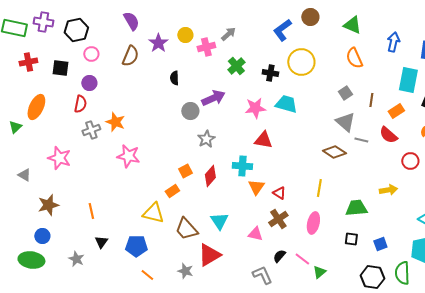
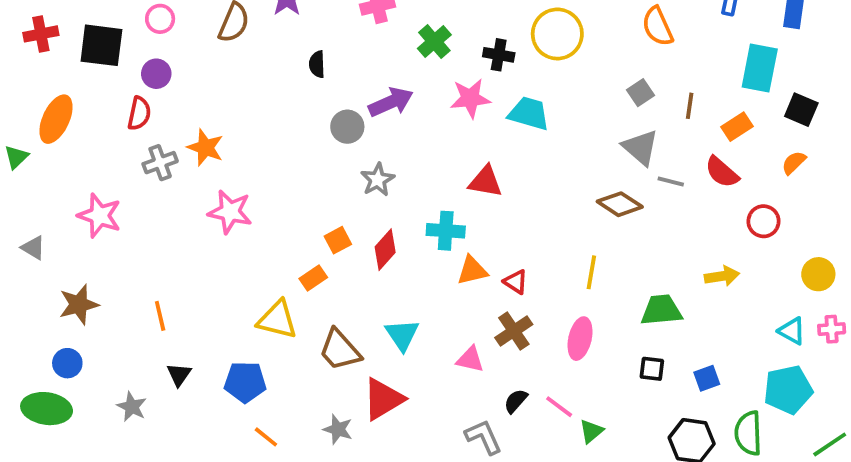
black square: (60, 68) -> (101, 45), size x1.4
pink star: (255, 108) -> (470, 98), moved
orange triangle: (256, 187) -> (472, 270), turned 42

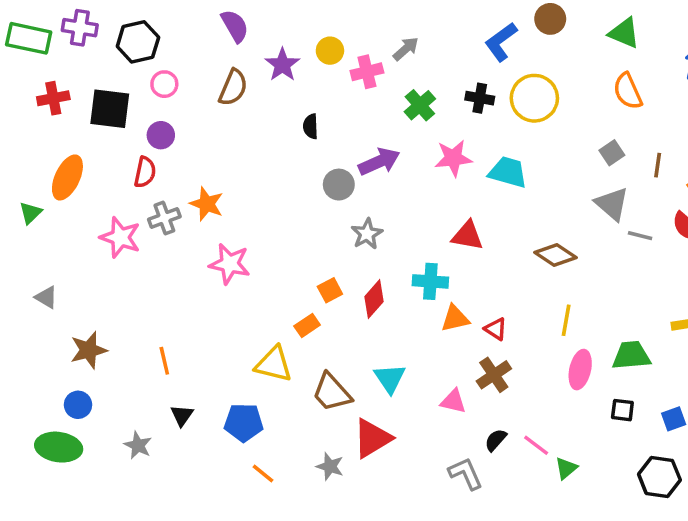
black cross: (499, 55) -> (480, 98), moved
brown diamond: (620, 204) -> (556, 255), moved
pink star: (100, 216) -> (120, 237), moved
pink ellipse: (580, 339) -> (580, 370), moved

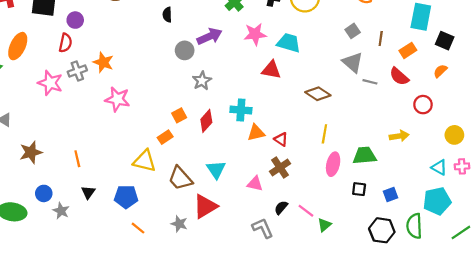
red triangle: (467, 236) -> (271, 70), moved
blue circle: (78, 405) -> (44, 193), moved

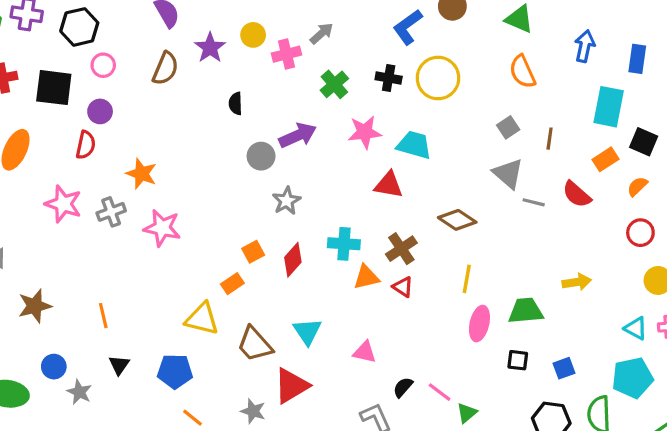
orange rectangle: (408, 50) -> (605, 159), moved
gray cross: (77, 71) -> (111, 212), moved
red circle: (423, 105) -> (640, 233), moved
brown cross: (280, 167) -> (401, 249), moved

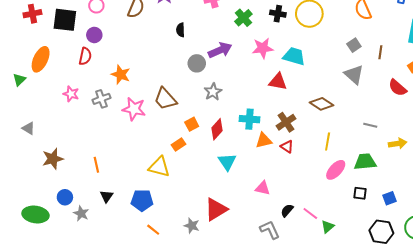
gray line: (534, 202) -> (370, 125), moved
pink star: (63, 204) -> (71, 94), size x0.7
pink ellipse: (479, 324) -> (336, 170), turned 30
cyan triangle: (307, 331) -> (227, 162), moved
brown trapezoid: (255, 344) -> (165, 99), moved

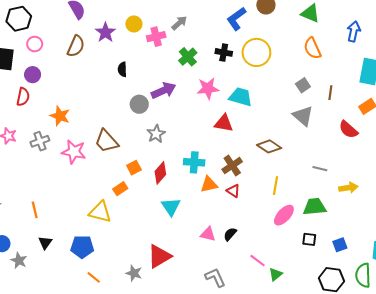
black semicircle: (287, 210) -> (230, 234), moved

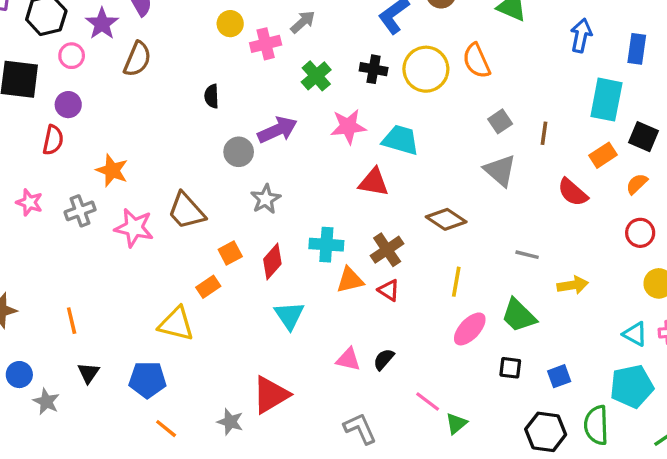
purple star: (105, 32) -> (102, 24), moved
orange semicircle: (312, 48) -> (476, 61), moved
green trapezoid: (315, 207) -> (519, 315), turned -130

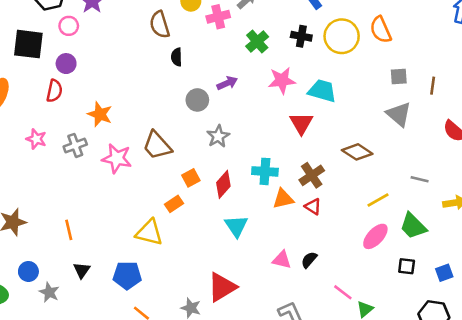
brown semicircle: (137, 59) -> (160, 25), moved, turned 140
gray square: (500, 121) -> (399, 77), turned 30
purple arrow: (277, 130) -> (227, 83), size x0.7
red triangle: (374, 182) -> (301, 123), turned 50
yellow line: (456, 282) -> (378, 200), moved, turned 50

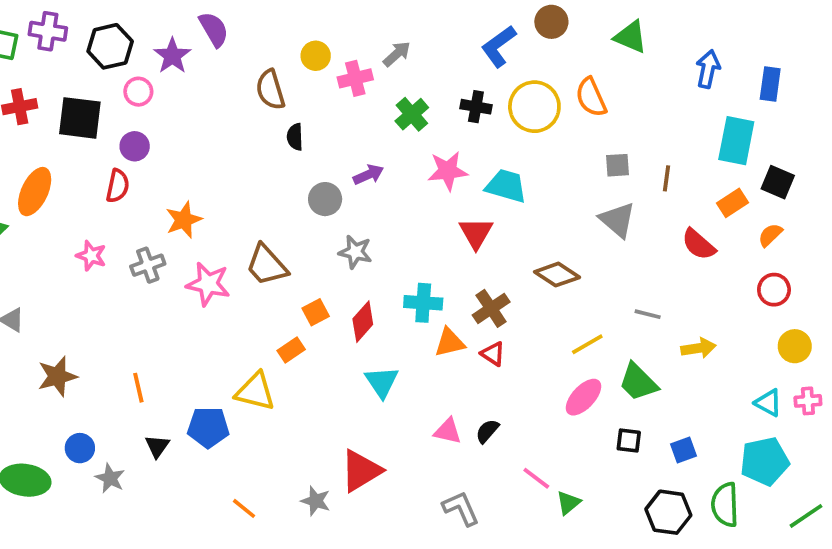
orange star: (100, 114) -> (184, 220), turned 30
gray star: (218, 136) -> (355, 252), turned -30
blue pentagon: (127, 275) -> (208, 427), moved

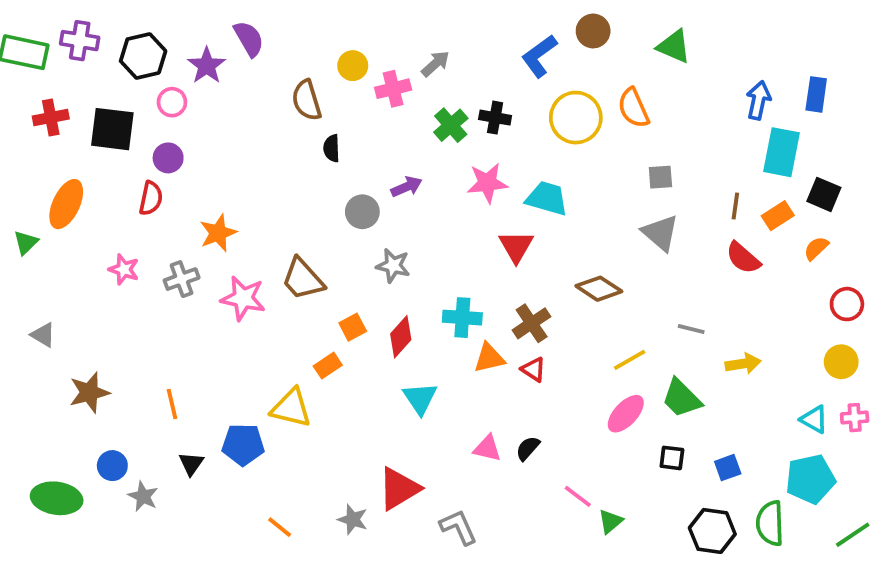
blue arrow: (708, 69) -> (758, 100), moved
black cross: (476, 107) -> (495, 118), moved
brown line: (666, 178) -> (735, 206), moved
red circle: (774, 290) -> (847, 304), moved
gray L-shape: (461, 508) -> (458, 527), moved

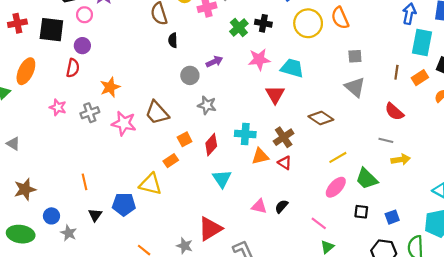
red semicircle: (743, 258) -> (394, 112), moved
gray line: (691, 329) -> (386, 140), moved
brown star: (89, 393) -> (25, 189), moved
pink line: (578, 496) -> (319, 223), moved

